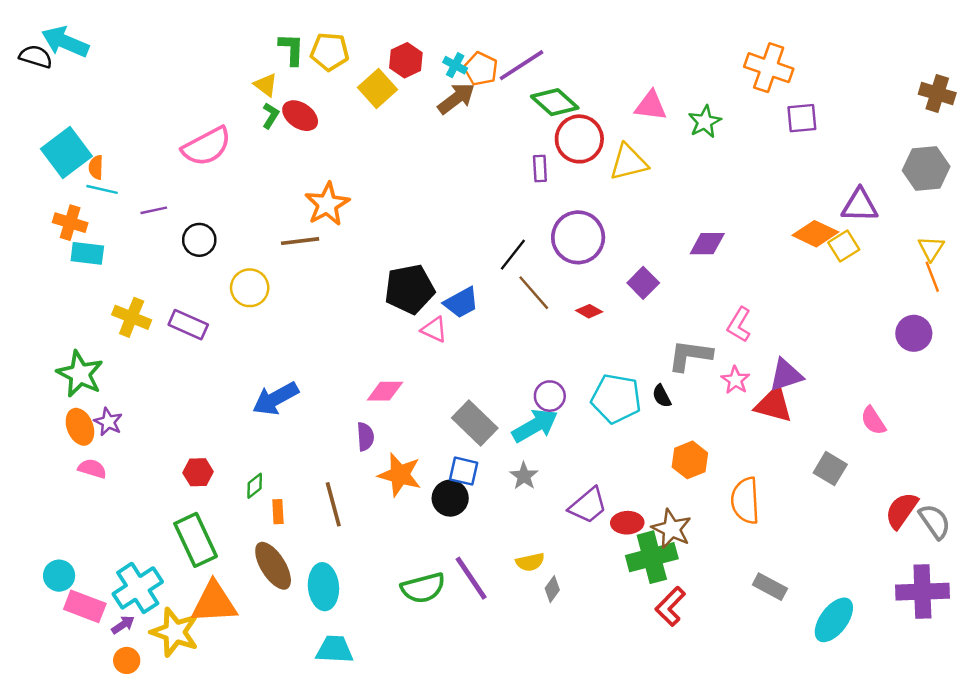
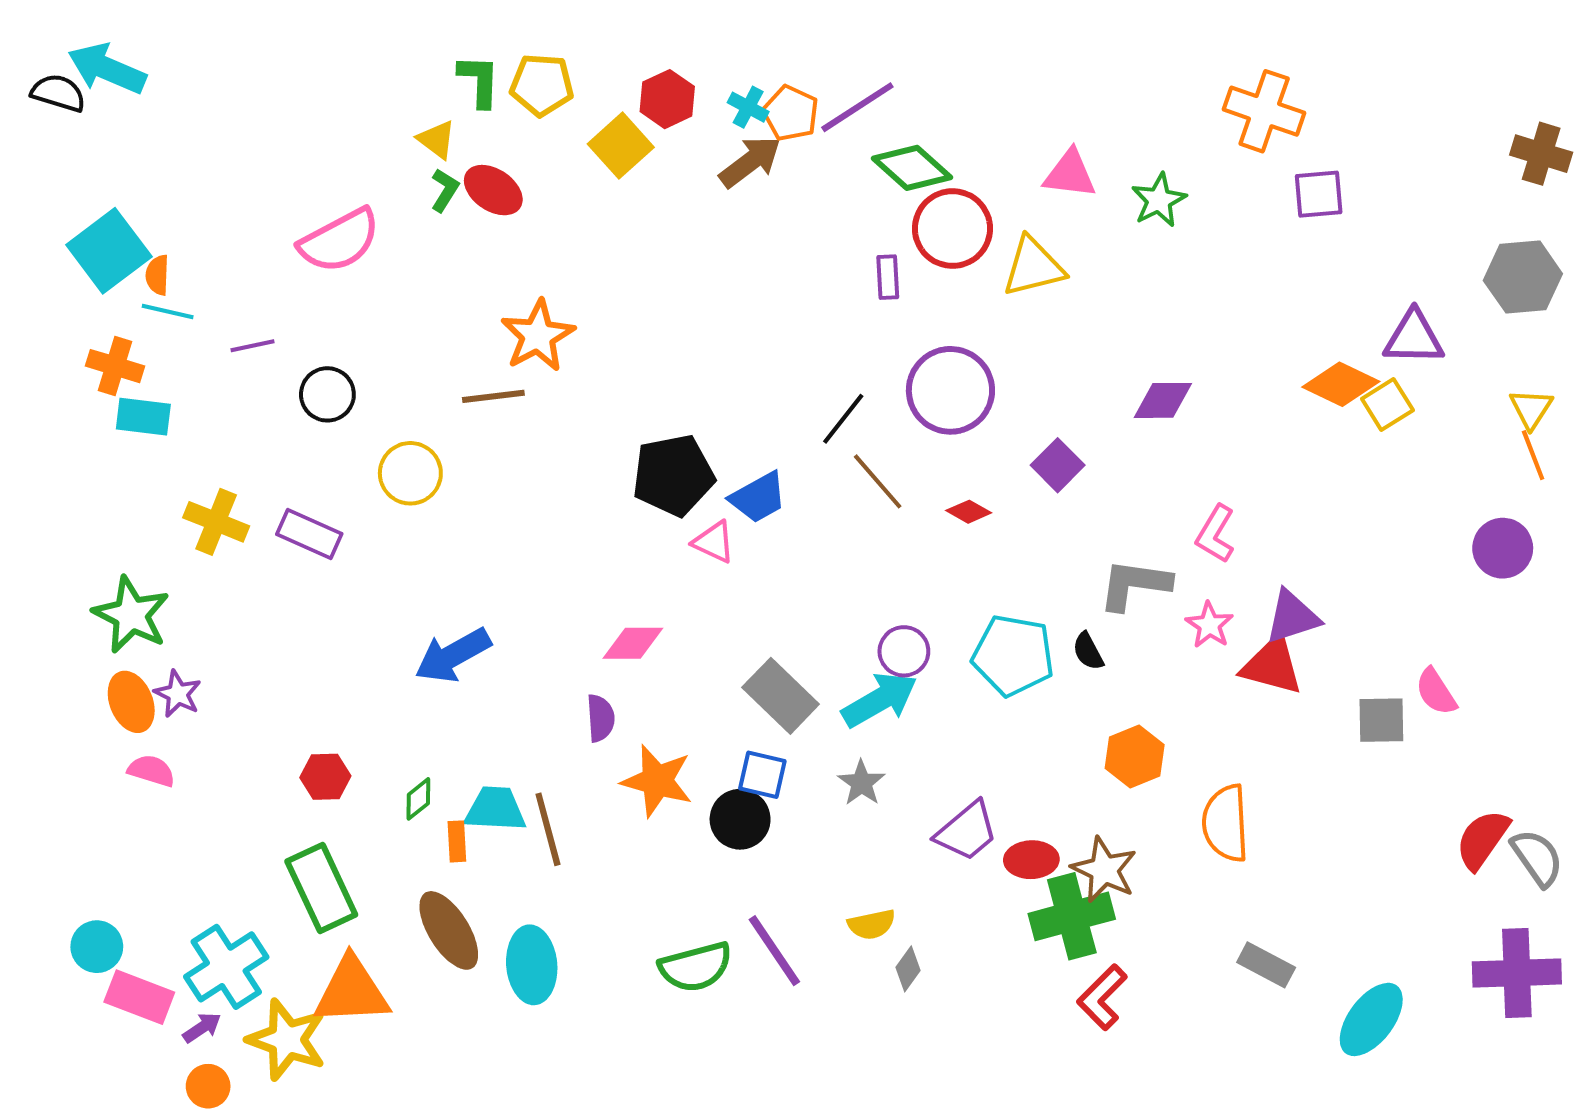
gray square: (830, 469) -> (1381, 720), moved, turned -32
cyan trapezoid: (335, 649) -> (495, 809), moved

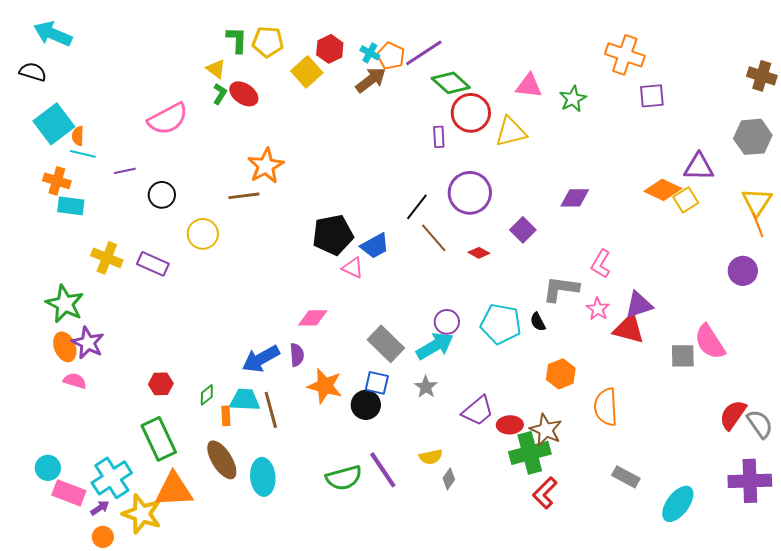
black semicircle: (58, 93) -> (33, 72), moved
yellow triangle: (1531, 409) -> (757, 202), size x1.4
blue arrow: (453, 655) -> (261, 359), moved
pink semicircle: (1436, 692) -> (710, 342), size x1.5
purple star: (178, 694) -> (88, 343), size x1.4

